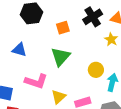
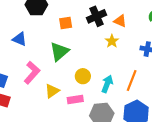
yellow circle: (96, 70) -> (83, 76), moved
pink L-shape: (36, 81) -> (32, 73), turned -75

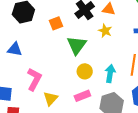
green triangle: (59, 51) -> (77, 45), moved
yellow triangle: (52, 91) -> (51, 99), moved

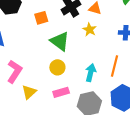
green triangle: (77, 45) -> (60, 41), turned -35
yellow circle: (85, 71) -> (57, 67), moved

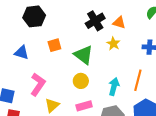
orange square: (41, 18) -> (54, 45), moved

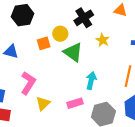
orange triangle: (119, 23) -> (120, 10), moved
yellow circle: (81, 81) -> (60, 34), moved
cyan arrow: (114, 87) -> (91, 81), moved

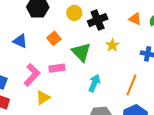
yellow circle: (60, 34) -> (74, 13), moved
orange square: (44, 43) -> (54, 38), turned -32
pink rectangle: (75, 103) -> (57, 68), moved

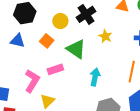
yellow circle: (74, 13) -> (60, 21), moved
blue triangle: (20, 41) -> (18, 41), moved

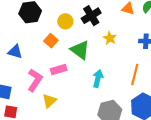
blue triangle: (18, 41) -> (15, 52), moved

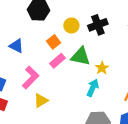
yellow star: (110, 38) -> (102, 68), moved
green triangle: (80, 50) -> (81, 56), turned -35
pink rectangle: (59, 70) -> (58, 61), moved, turned -35

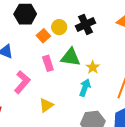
orange square: (54, 42) -> (43, 36), moved
pink rectangle: (58, 61) -> (48, 63), turned -63
yellow triangle: (41, 101) -> (46, 105), moved

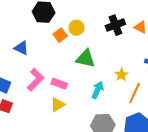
black cross: (86, 24) -> (115, 25), moved
pink rectangle: (48, 63) -> (59, 84), moved, turned -56
yellow star: (93, 67) -> (121, 75), moved

